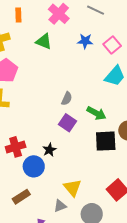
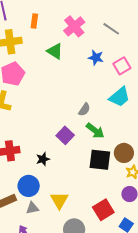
gray semicircle: (67, 99) -> (84, 110), moved
blue circle: (34, 166) -> (29, 186), moved
gray triangle: (60, 206) -> (32, 208), moved

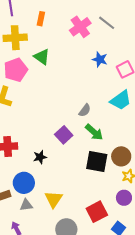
gray line: (111, 29) -> (107, 23), moved
green triangle: (55, 51) -> (42, 57), moved

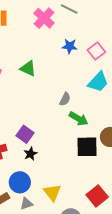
green triangle: (42, 57) -> (28, 68), moved
purple square: (64, 135) -> (25, 134), moved

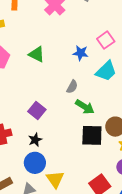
blue star: (70, 46) -> (81, 53), moved
purple square: (25, 134) -> (37, 111), moved
blue circle: (20, 182) -> (35, 163), moved

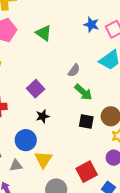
blue star: (81, 53) -> (91, 25), moved
black square: (92, 135) -> (86, 122), size x0.7
black star: (35, 140) -> (43, 116), moved

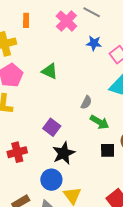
blue star: (91, 25) -> (94, 43), moved
black star: (43, 116) -> (64, 153), size x1.6

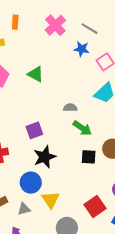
gray line: (92, 12) -> (90, 29), moved
gray semicircle: (86, 102) -> (70, 108), turned -120
purple square: (52, 127) -> (34, 130), turned 30

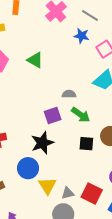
purple square: (34, 130) -> (53, 116), moved
red square: (95, 207) -> (92, 194), turned -30
gray triangle: (24, 209) -> (68, 193), moved

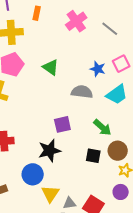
blue star: (82, 36) -> (98, 69), moved
gray semicircle: (69, 94) -> (82, 92), moved, size x1.5
green arrow: (81, 115) -> (102, 127), moved

